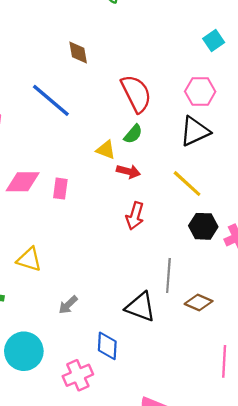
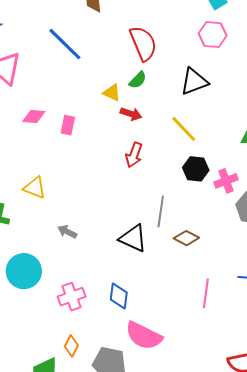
pink hexagon: (200, 92) -> (213, 35), moved
pink diamond: (23, 182) -> (34, 116), size x0.7
gray arrow: (68, 305) -> (67, 232), turned 66
blue diamond: (107, 346) -> (119, 296), moved

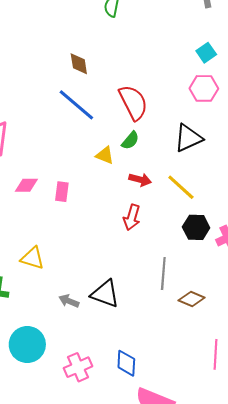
blue line: (65, 44) -> (76, 105), moved
red arrow: (131, 114) -> (140, 180), moved
black triangle: (133, 238) -> (105, 294), moved

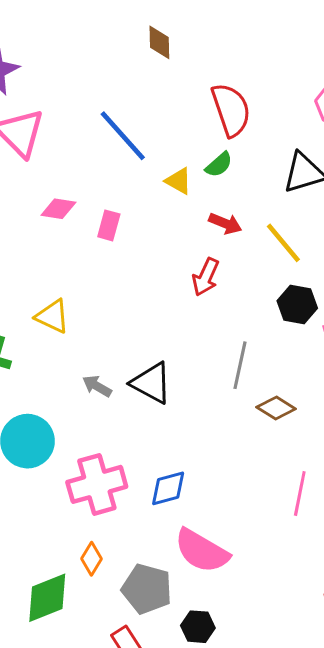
blue line: (76, 105) -> (123, 136), moved
blue diamond: (126, 363) -> (168, 488), turned 64
pink cross: (78, 367) -> (97, 484), size x1.4

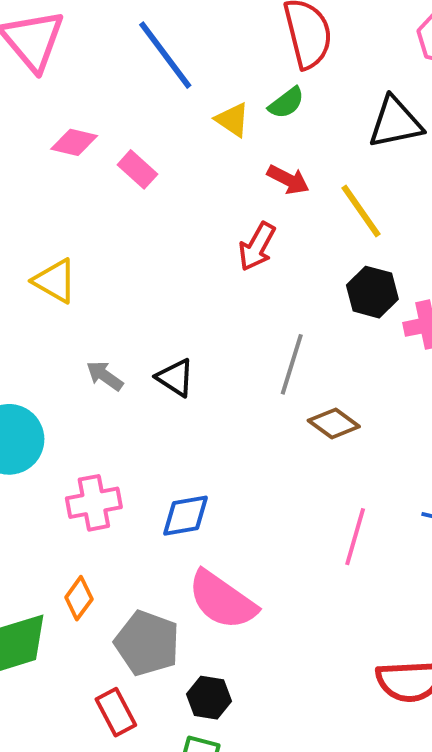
pink rectangle: (109, 225) -> (137, 169), turned -68
black triangle: (151, 383) -> (175, 378), size x0.7
pink cross: (97, 484) -> (94, 503), size x0.7

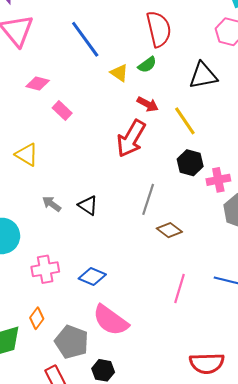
pink rectangle: (137, 169) -> (62, 110), moved
red arrow: (257, 247) -> (131, 138), size x1.5
blue diamond: (185, 516) -> (92, 277), turned 32

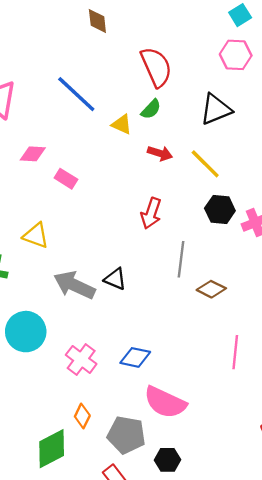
red arrow: (131, 138) -> (151, 213), moved, size x0.7
gray arrow: (52, 204) -> (74, 285), size x1.8
pink cross: (45, 269) -> (81, 359), turned -32

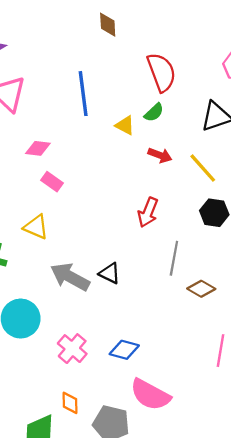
blue line: (76, 94) -> (83, 94), turned 36
pink rectangle: (66, 179) -> (52, 182), moved
orange diamond: (82, 416) -> (70, 403), turned -30

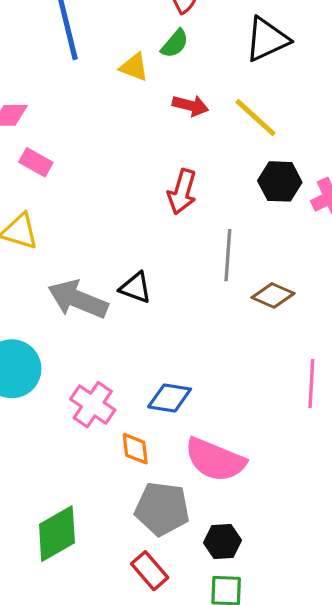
orange diamond: (70, 403) -> (135, 449), moved

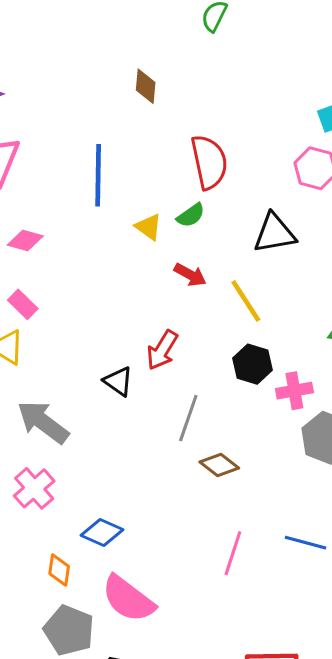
pink rectangle: (36, 162) -> (23, 304), moved
black triangle: (136, 288) -> (118, 381), moved
pink cross: (93, 405) -> (34, 488), moved

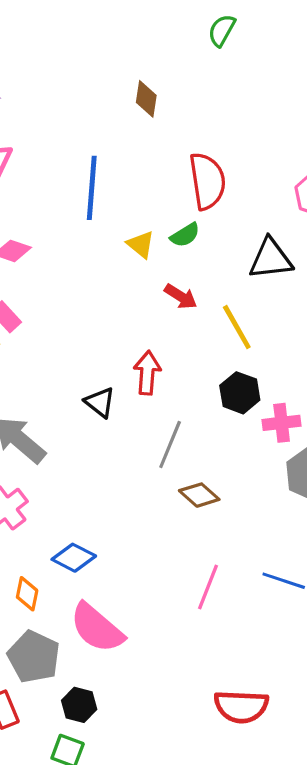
red arrow: (162, 350) -> (147, 373), turned 150

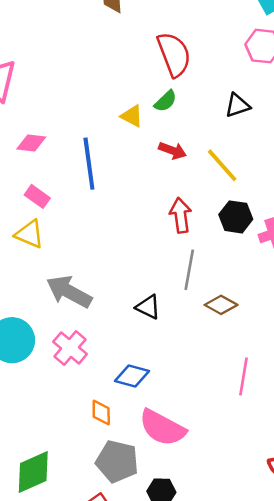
blue line: (92, 188) -> (89, 164), moved
black triangle: (271, 259) -> (237, 105), size x0.7
red arrow: (147, 373) -> (181, 215), moved
black triangle: (100, 402) -> (148, 307), moved

